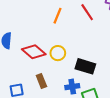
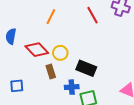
orange line: (57, 16) -> (51, 17), moved
brown rectangle: (41, 81) -> (51, 72), moved

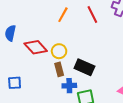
orange line: (51, 17) -> (63, 15), moved
brown rectangle: (51, 72) -> (59, 69), moved

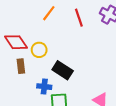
brown rectangle: (59, 69) -> (21, 66), moved

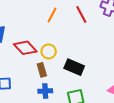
brown rectangle: (21, 66) -> (42, 70), moved
blue cross: (44, 87) -> (45, 91), moved

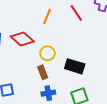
red diamond: (25, 48) -> (22, 39), moved

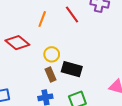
yellow circle: (47, 53) -> (52, 54), moved
brown rectangle: (43, 72) -> (50, 75), moved

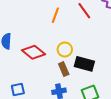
red diamond: (17, 43) -> (34, 52), moved

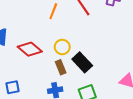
black rectangle: (84, 64) -> (82, 62), turned 30

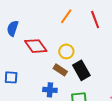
brown rectangle: (61, 67) -> (60, 70), turned -48

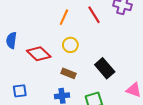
yellow circle: (66, 51) -> (70, 45), moved
black rectangle: (81, 70) -> (105, 68), moved

